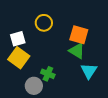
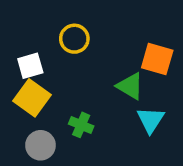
orange square: (79, 35) -> (157, 59), moved
gray circle: (34, 86) -> (40, 145), moved

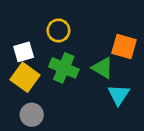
green cross: (81, 125) -> (64, 68), moved, size x1.5

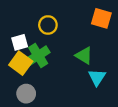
orange square: (124, 47) -> (101, 18), moved
green cross: (64, 68) -> (38, 55), moved, turned 35

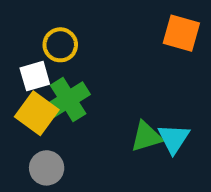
yellow circle: (48, 25) -> (60, 45), moved
green triangle: (84, 55) -> (146, 137), moved, turned -48

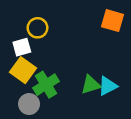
green cross: (68, 100) -> (46, 85), moved
cyan triangle: (174, 139) -> (108, 86), turned 30

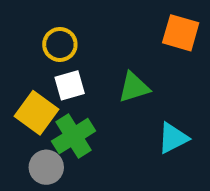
white square: (22, 47) -> (70, 85), moved
green triangle: (91, 85) -> (134, 87), moved

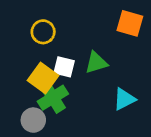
white square: (70, 85) -> (64, 67), moved, turned 30
yellow square: (37, 113) -> (43, 78), moved

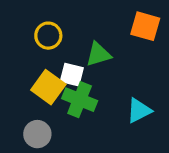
green triangle: (96, 63) -> (98, 54), moved
green cross: (53, 98) -> (80, 100), moved, turned -36

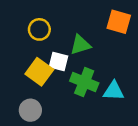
green cross: (80, 100) -> (84, 82), moved
cyan triangle: (139, 111) -> (114, 91), turned 30

